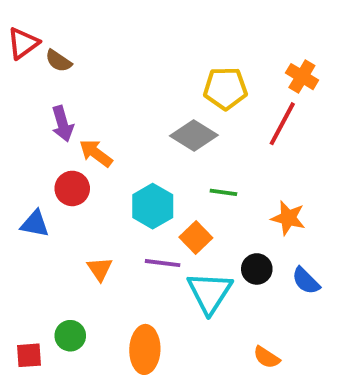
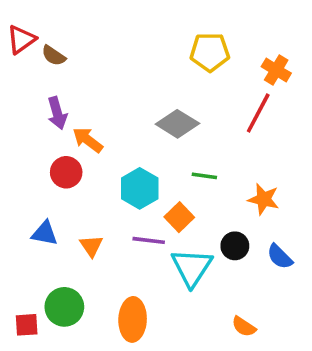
yellow pentagon: (225, 88) -> (210, 52), moved
blue triangle: (35, 224) -> (45, 233), moved
green circle: (70, 336) -> (64, 307), size x1.4

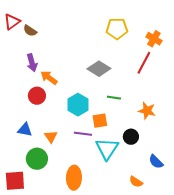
orange square: (179, 217) -> (100, 121), turned 35
blue semicircle: (280, 257) -> (156, 162), moved
green circle: (64, 307) -> (37, 159), moved
red square: (27, 325) -> (15, 181), size x1.5

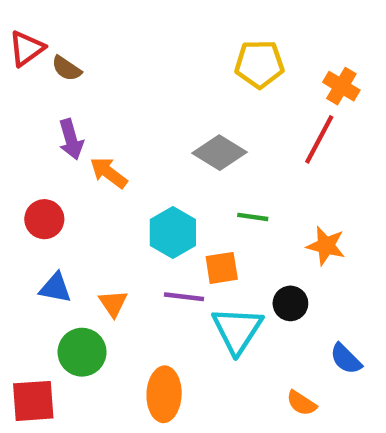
red circle: (37, 96) -> (44, 219), moved

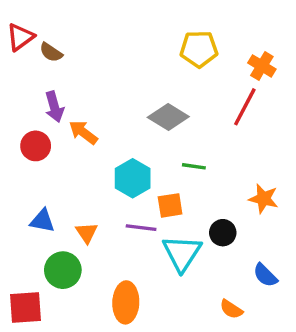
red circle: (44, 219) -> (36, 146), moved
orange star: (326, 246) -> (264, 199), moved

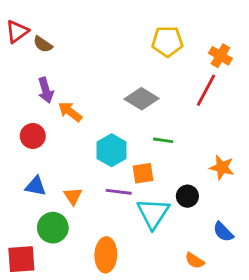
red circle: (36, 146) -> (33, 136), moved

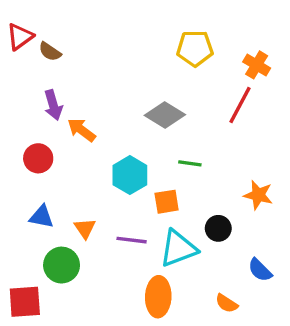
purple line: (119, 192) -> (132, 240), moved
cyan triangle: (153, 213) -> (178, 248), turned 36
orange ellipse: (106, 255) -> (158, 297), moved

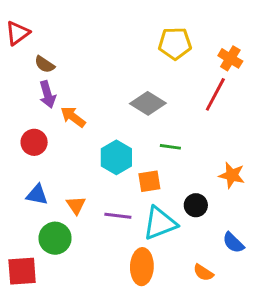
brown semicircle: (50, 52) -> (45, 64), moved

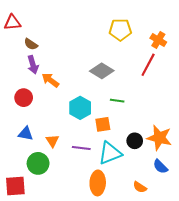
red triangle: (18, 33) -> (12, 23), turned 30
orange star: (232, 175) -> (159, 138), moved, size x1.4

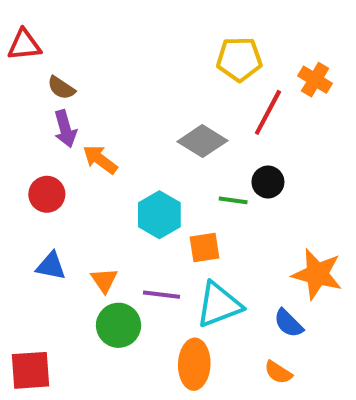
red line: (148, 65) -> (268, 112), moved
black circle: (135, 141) -> (268, 182), moved
green circle: (38, 163) -> (119, 325), moved
blue semicircle: (160, 167) -> (288, 323), moved

